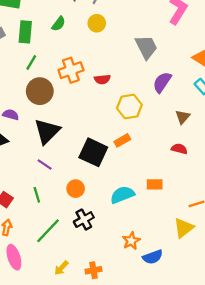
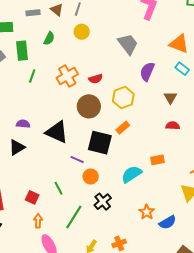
brown circle: (40, 91) -> (89, 106), moved
black triangle: (47, 131) -> (57, 132), turned -40
purple line: (45, 164) -> (77, 160), moved

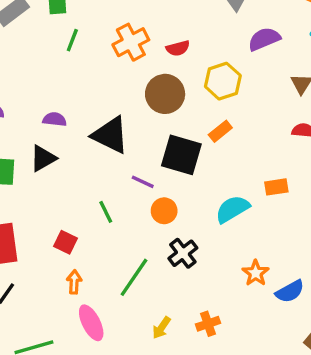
purple semicircle: (147, 72) -> (264, 39), turned 42
green line: (58, 188) -> (106, 212), moved

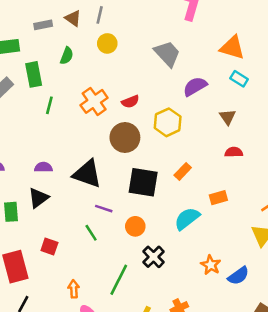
orange rectangle: (220, 131) -> (183, 171), moved
purple line: (143, 182) -> (104, 209), moved
red square: (66, 242) -> (49, 247), moved

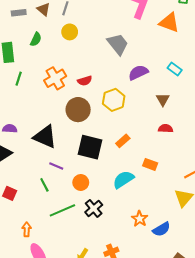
orange triangle: (232, 48) -> (169, 23), moved
orange rectangle: (218, 198) -> (150, 164), turned 32
green line: (119, 280) -> (62, 210), moved, turned 35

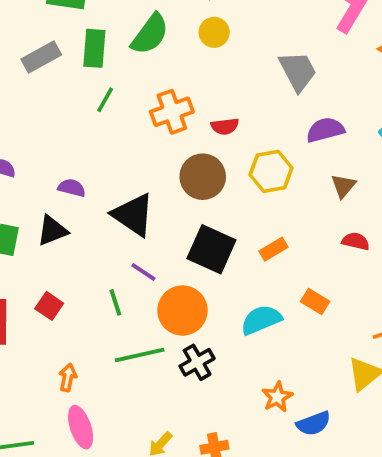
green semicircle: (36, 39) -> (150, 34), size x1.6
brown triangle: (163, 99) -> (343, 186), moved
orange circle: (81, 182) -> (182, 311), size x1.6

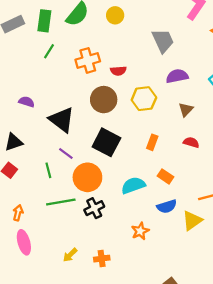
black triangle: (52, 231) -> (14, 142), moved
orange rectangle: (274, 249) -> (152, 142), moved, turned -42
blue semicircle: (314, 424) -> (167, 206), moved

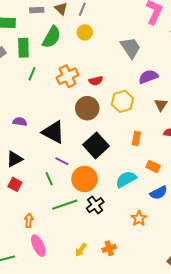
black square: (106, 142) -> (96, 145), turned 30

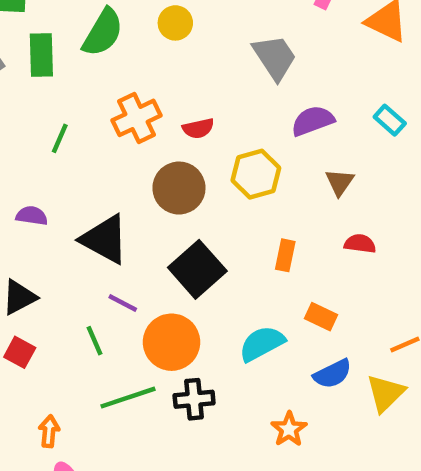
green line: (32, 74) -> (60, 138), moved
black cross: (95, 205) -> (194, 399), turned 30

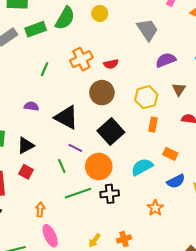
green rectangle: (41, 55) -> (36, 29), turned 72
yellow hexagon: (256, 174) -> (146, 97), moved

